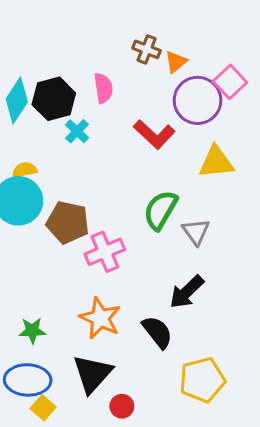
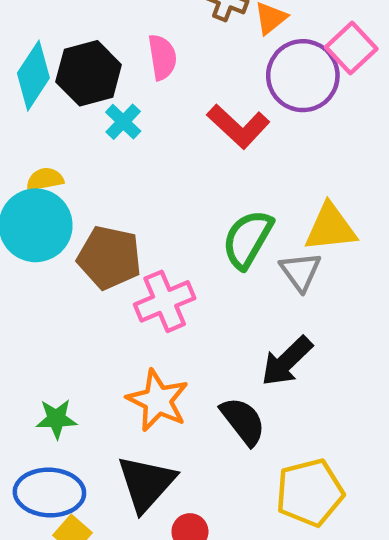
yellow triangle: (216, 162) -> (330, 228), moved

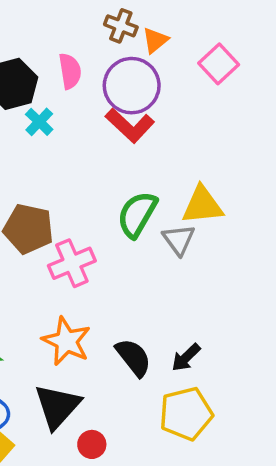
purple circle: (303, 76) -> (132, 86), moved
black arrow: (287, 361) -> (186, 357), moved, size x0.7

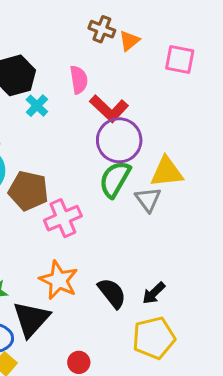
pink square: (219, 64) -> (180, 59), turned -36
pink semicircle: (70, 71) -> (79, 80), moved
purple circle: (132, 86) -> (119, 140), moved
black triangle: (57, 406) -> (31, 319), moved

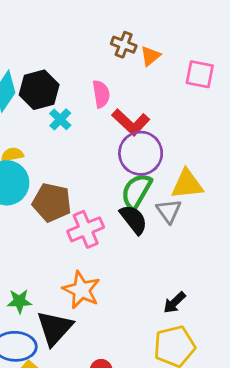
black semicircle: (112, 293) -> (134, 219), moved

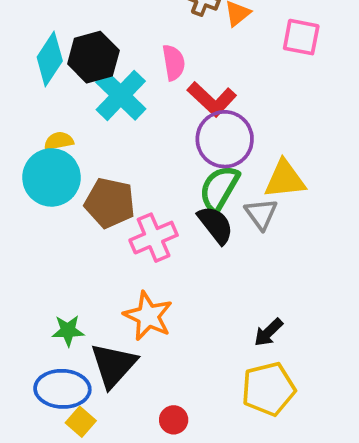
cyan cross: (60, 119) -> (121, 95), size x1.8

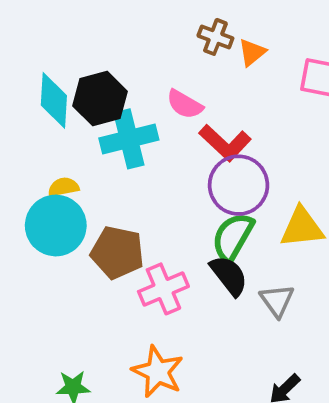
cyan diamond: (50, 59) -> (54, 100), turned -30
pink semicircle: (174, 63) -> (185, 104), turned 129
cyan cross: (121, 95) -> (129, 139), turned 32
gray triangle: (261, 214) -> (277, 301), moved

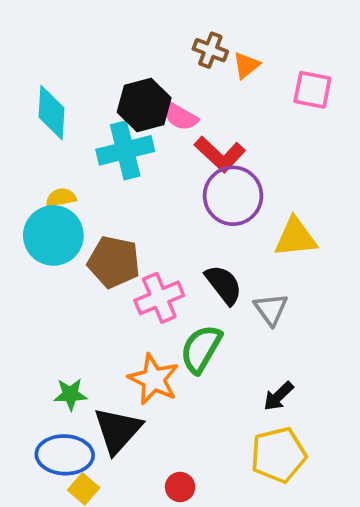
black hexagon: (100, 99) -> (144, 105), moved
green semicircle: (233, 237) -> (201, 349), moved

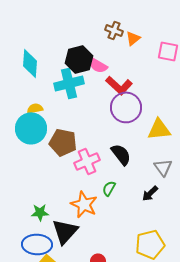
gray triangle: (271, 309) -> (163, 167), moved
green semicircle: (201, 349) -> (109, 188), size x0.6
black arrow: (278, 396) -> (150, 193), moved

